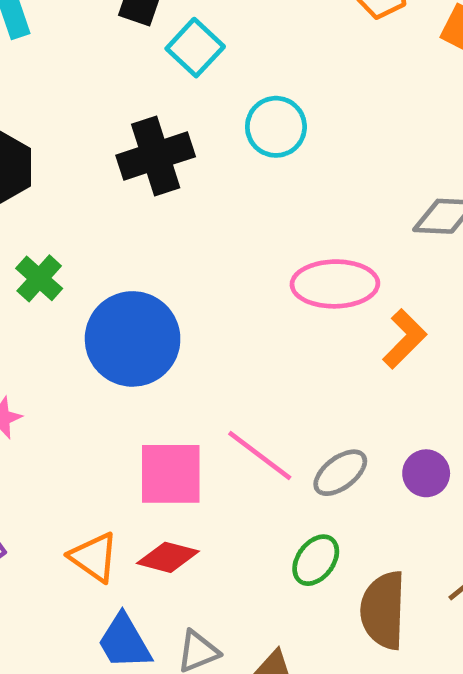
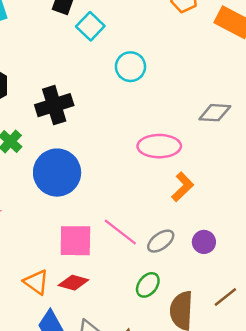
black cross: (156, 156) -> (54, 105), moved
orange L-shape: (405, 339) -> (183, 187), moved

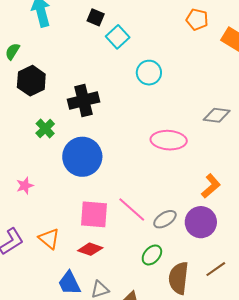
orange L-shape: (183, 187) -> (211, 186), moved
purple circle: (204, 242) -> (201, 222), size x1.6
orange triangle: (36, 282) -> (49, 239), moved

